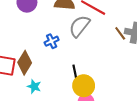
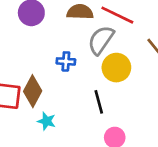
blue cross: (52, 41) -> (66, 61), turned 32
yellow circle: (84, 86) -> (116, 68), moved

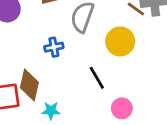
yellow circle: (116, 68) -> (120, 41), moved

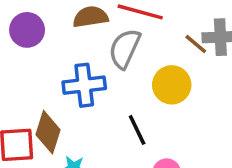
blue cross: (54, 47) -> (84, 85), size x1.6

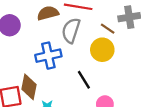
brown line: (196, 44) -> (108, 29), moved

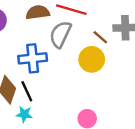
black line: (84, 80) -> (27, 91), moved

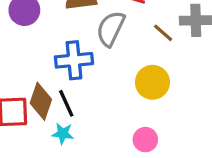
yellow circle: (92, 59) -> (152, 82), moved

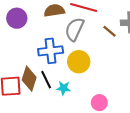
yellow circle: (152, 82) -> (79, 62), moved
cyan star: (63, 134) -> (64, 88), moved

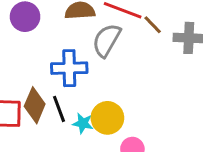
brown line: (109, 31) -> (153, 25), moved
yellow circle: (79, 62) -> (107, 118), moved

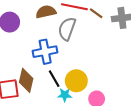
black line: (59, 109) -> (54, 79), moved
cyan star: (83, 123) -> (65, 95), moved

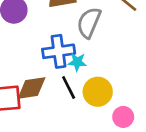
brown diamond: (26, 80) -> (32, 88), turned 65
cyan star: (65, 95) -> (77, 62), moved

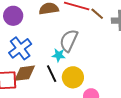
gray semicircle: (89, 23) -> (69, 41), moved
blue cross: (59, 51) -> (20, 48), moved, turned -30

